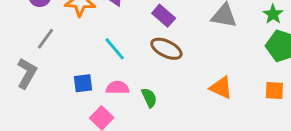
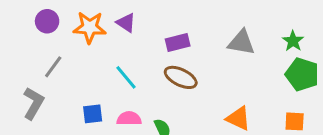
purple rectangle: (164, 16) -> (178, 43), turned -55

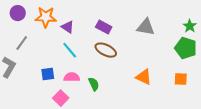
purple triangle: (126, 23) -> (68, 27), moved
green star: (293, 41) -> (190, 26), moved
purple rectangle: (178, 43) -> (104, 27), turned 42

